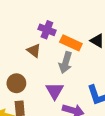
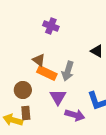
purple cross: (47, 30) -> (51, 26), moved
orange rectangle: (71, 43) -> (47, 73), moved

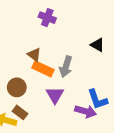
brown rectangle: (26, 113) -> (20, 112), turned -48
purple arrow: (75, 115) -> (85, 111), moved

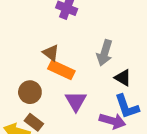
black triangle: (97, 45) -> (123, 78), moved
gray arrow: (66, 67) -> (105, 53), moved

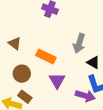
brown triangle: (51, 53) -> (15, 43), moved

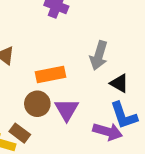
orange rectangle: (46, 56) -> (51, 74), turned -36
brown circle: (22, 74) -> (37, 104), moved

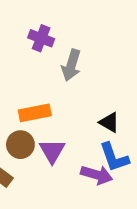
gray arrow: (99, 55) -> (71, 65), moved

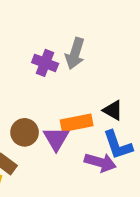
purple cross: (41, 38) -> (45, 63), moved
orange rectangle: (35, 113) -> (77, 123), moved

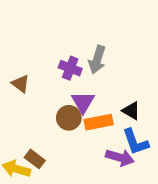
brown circle: (25, 132) -> (69, 118), moved
purple triangle: (56, 139) -> (83, 102), moved

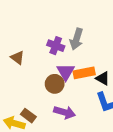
orange rectangle: (99, 122) -> (84, 73), moved
purple arrow: (120, 157) -> (64, 112), moved

